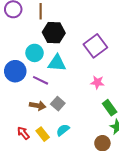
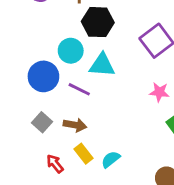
gray square: (58, 104) -> (42, 122), moved
yellow rectangle: (43, 134) -> (84, 154), moved

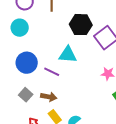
black hexagon: (98, 22) -> (81, 25), moved
cyan circle: (71, 51) -> (20, 28), moved

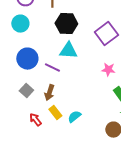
black hexagon: (81, 25) -> (66, 24), moved
brown arrow: (49, 97) -> (49, 93), turned 98

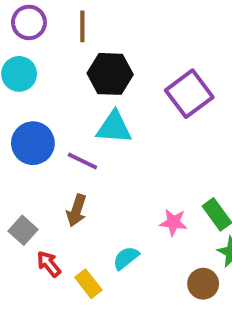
pink star: (108, 70) -> (173, 222), moved
gray square: (26, 91) -> (23, 230), moved
yellow rectangle: (55, 113) -> (88, 284), moved

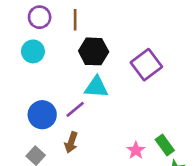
blue circle: (33, 143) -> (42, 115), moved
purple line: (82, 161) -> (75, 109), turned -66
pink star: (173, 222) -> (136, 150), turned 30

